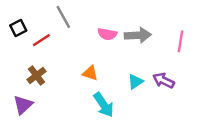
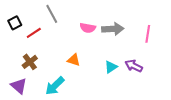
purple triangle: (23, 105) -> (19, 86), turned -36
cyan arrow: (104, 105) -> (55, 86), moved, turned 80

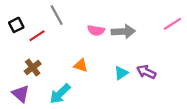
pink line: (148, 34) -> (172, 24), moved, turned 48

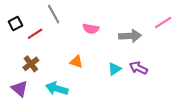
gray arrow: (123, 31) -> (130, 36), moved
cyan arrow: (60, 94) -> (57, 89), turned 60

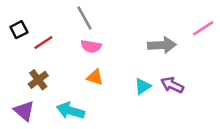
gray line: (54, 14) -> (85, 18), moved
pink semicircle: (91, 29) -> (91, 46), moved

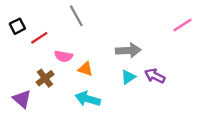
gray arrow: (162, 45) -> (128, 50), moved
pink semicircle: (91, 46) -> (64, 56), moved
brown cross: (38, 80) -> (45, 78), moved
cyan arrow: (70, 111) -> (88, 99), moved

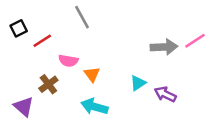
pink line: (182, 25) -> (195, 41), moved
gray arrow: (128, 50) -> (164, 47), moved
orange triangle: (85, 69) -> (92, 74), turned 35
purple arrow: (155, 76) -> (165, 94), moved

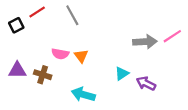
red line: (42, 41) -> (37, 12), moved
orange triangle: (92, 74) -> (81, 56), moved
brown cross: (48, 84) -> (43, 75), turned -35
purple triangle: (24, 107) -> (17, 70), moved, turned -42

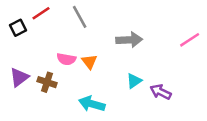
gray arrow: (145, 42) -> (129, 40), moved
purple triangle: (17, 70) -> (19, 77), turned -36

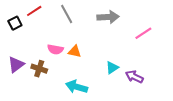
gray arrow: (129, 40) -> (108, 17), moved
pink line: (190, 40) -> (143, 33), moved
orange triangle: (89, 62) -> (75, 51), turned -40

